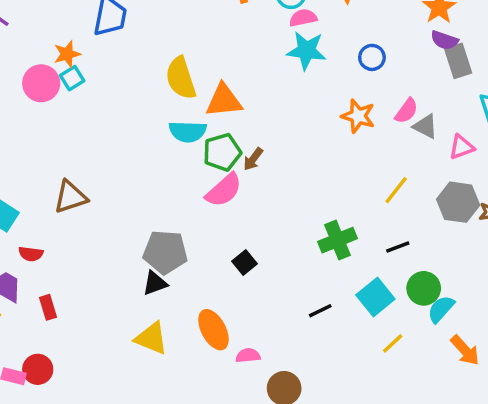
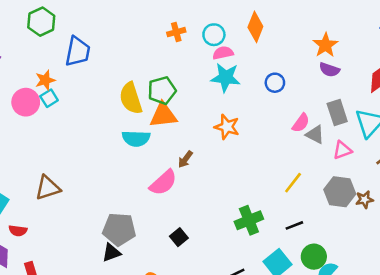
gray rectangle: (458, 61) -> (337, 113), moved
orange star: (358, 116) -> (227, 127), moved
green pentagon: (222, 152) -> (162, 90), moved

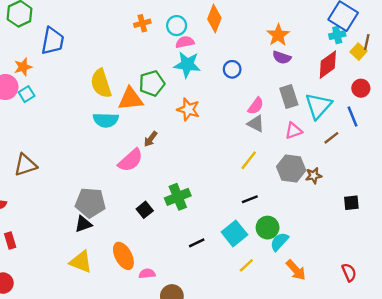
green pentagon: (162, 90) -> (152, 83), moved
cyan square: (49, 98) -> (27, 94), moved
gray triangle: (315, 135) -> (256, 124), moved
green cross: (249, 220) -> (178, 197), moved

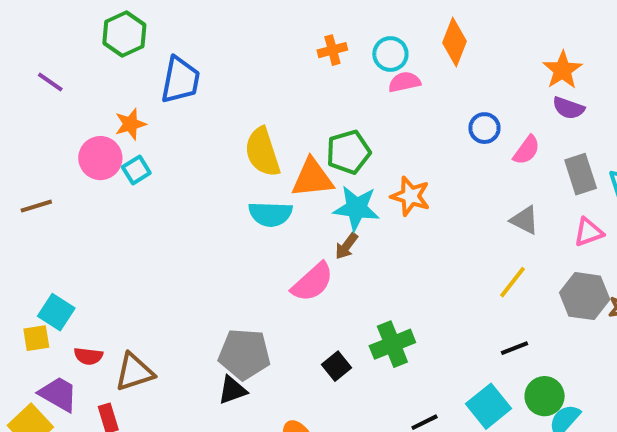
cyan star: (187, 65) -> (356, 208), moved
pink semicircle: (256, 106) -> (527, 150), moved
brown triangle: (25, 165) -> (134, 372), moved

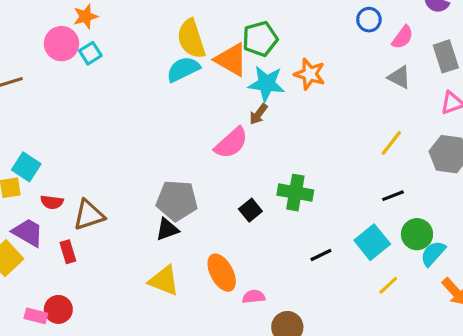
orange triangle: (312, 178) -> (231, 60), turned 36
cyan semicircle: (270, 214) -> (183, 69), moved, turned 152
gray triangle: (525, 220) -> (399, 77), moved
green cross: (392, 344) -> (295, 193), turned 32

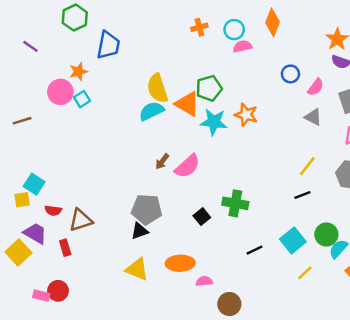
brown arrow: (258, 114) -> (162, 161), moved
black line: (393, 196) -> (302, 195), moved
orange ellipse: (222, 273) -> (180, 263), turned -64

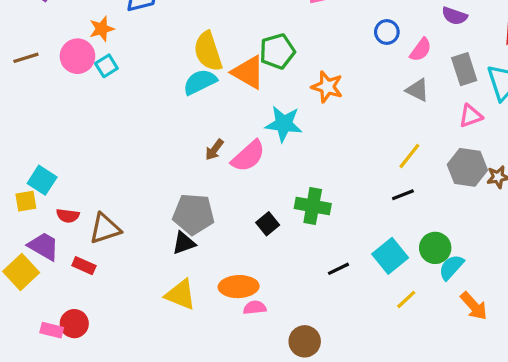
brown line: (22, 121) -> (26, 58), moved
cyan star: (214, 122) -> (284, 124), moved
red rectangle: (65, 248) -> (84, 266), turned -49
pink semicircle: (204, 281) -> (255, 308), moved

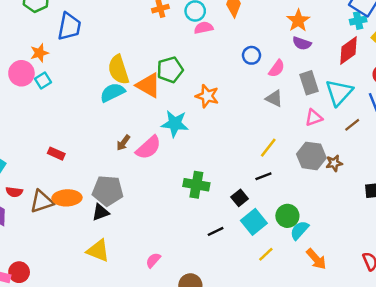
black square: (268, 224) -> (240, 198), moved
red rectangle: (84, 266) -> (56, 154), moved
orange ellipse: (239, 287) -> (67, 198), moved
pink semicircle: (255, 308) -> (153, 260), turned -42

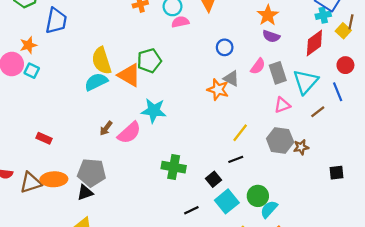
pink semicircle: (277, 68) -> (258, 66), moved
cyan square: (43, 80) -> (32, 71), turned -32
orange star: (207, 96) -> (218, 90), moved
gray triangle: (274, 98) -> (231, 78), moved

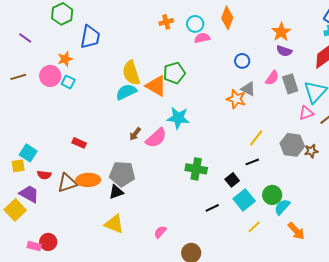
pink triangle: (282, 105) -> (306, 113), moved

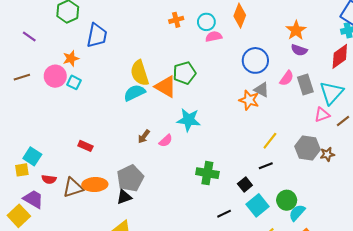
blue circle: (242, 61) -> (255, 60), size x1.6
pink semicircle: (156, 138) -> (166, 141), size x0.6
gray pentagon: (122, 174) -> (130, 178), turned -30

